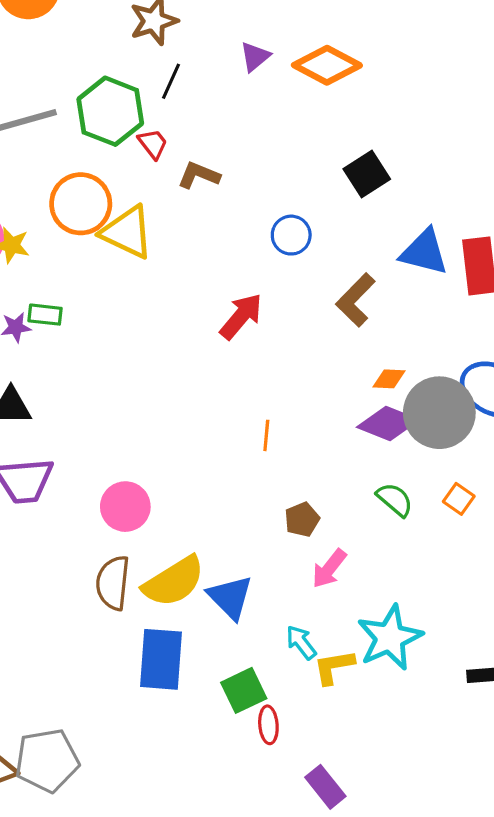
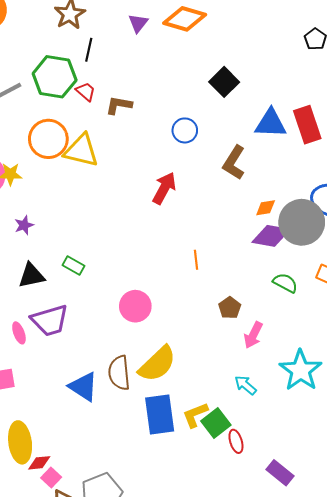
green rectangle: (45, 315) -> (74, 265), moved, turned 35
pink circle: (125, 507) -> (135, 306), moved
blue triangle: (230, 597) -> (83, 387), moved
yellow L-shape: (334, 667) -> (195, 415), moved

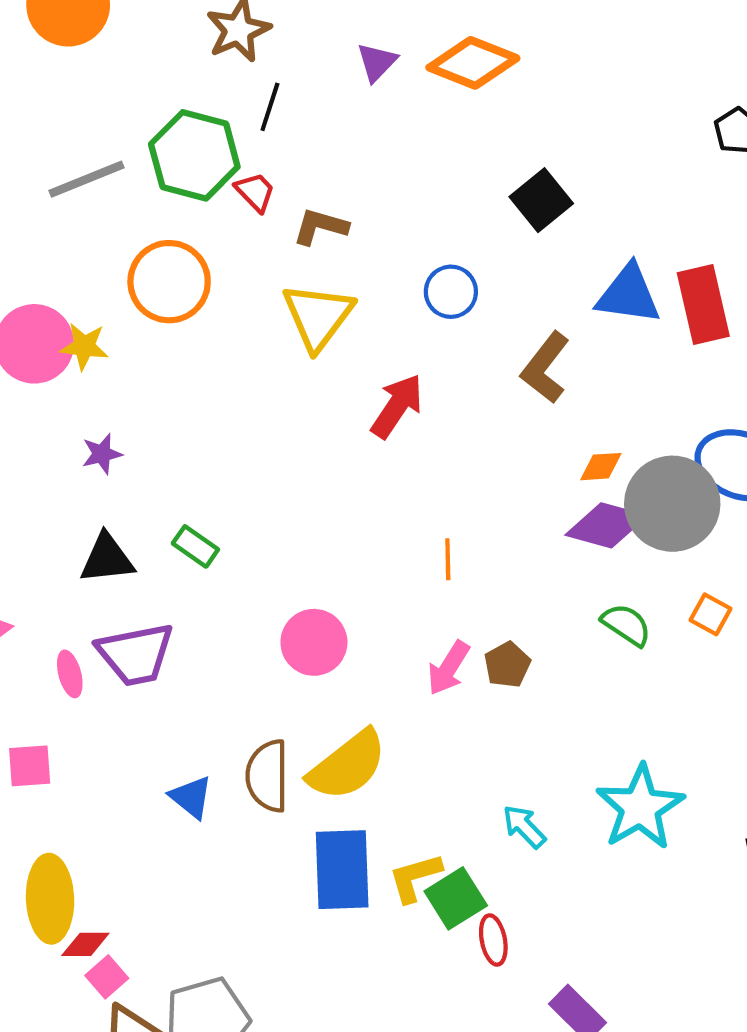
yellow triangle: (81, 151) -> (318, 316), moved, turned 48
pink arrow: (253, 335) -> (449, 668), moved
blue triangle: (83, 387) -> (191, 797), size x0.7

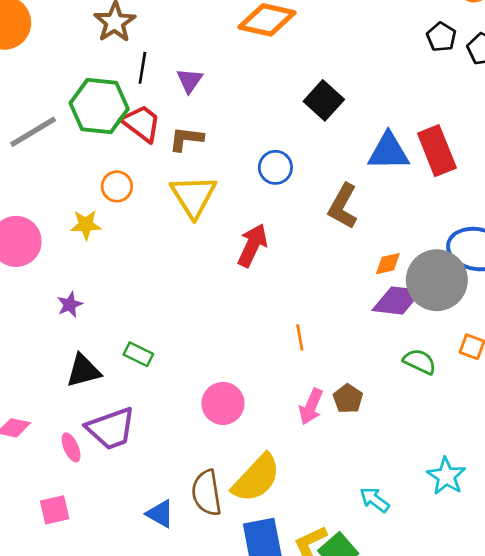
purple triangle: (377, 62) -> (190, 80), moved
red trapezoid: (255, 192) -> (141, 123), size x1.5
orange circle: (169, 282) -> (117, 186), moved, size x0.6
yellow star: (84, 346) -> (86, 225), moved
cyan star: (640, 807) -> (446, 476), size x0.7

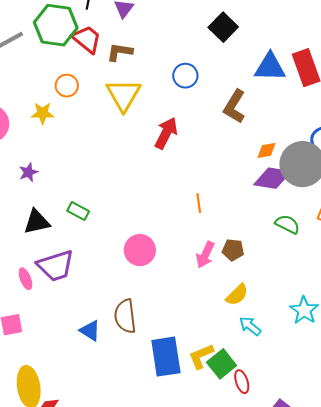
brown pentagon: (348, 399) -> (233, 250), turned -30
yellow semicircle: (256, 478) -> (237, 295), moved, size x0.6

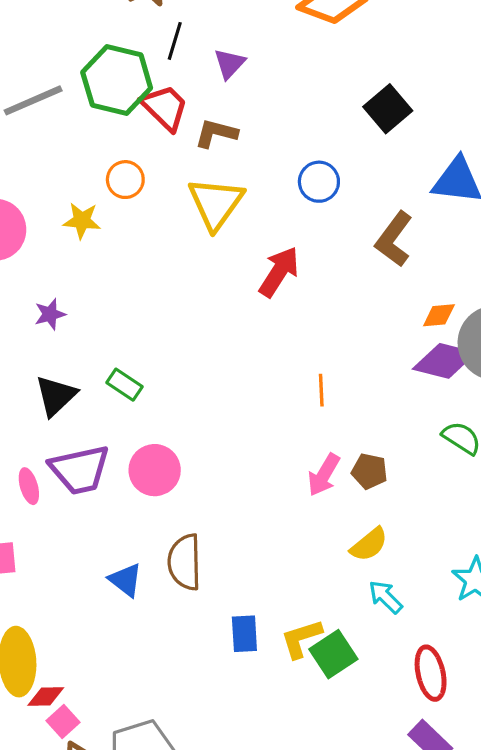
black triangle: (37, 222) -> (56, 396), turned -36
pink circle: (140, 250) -> (155, 470), moved
blue rectangle: (166, 357) -> (244, 634), size x0.6
red ellipse: (242, 382) -> (431, 673), moved, size x1.4

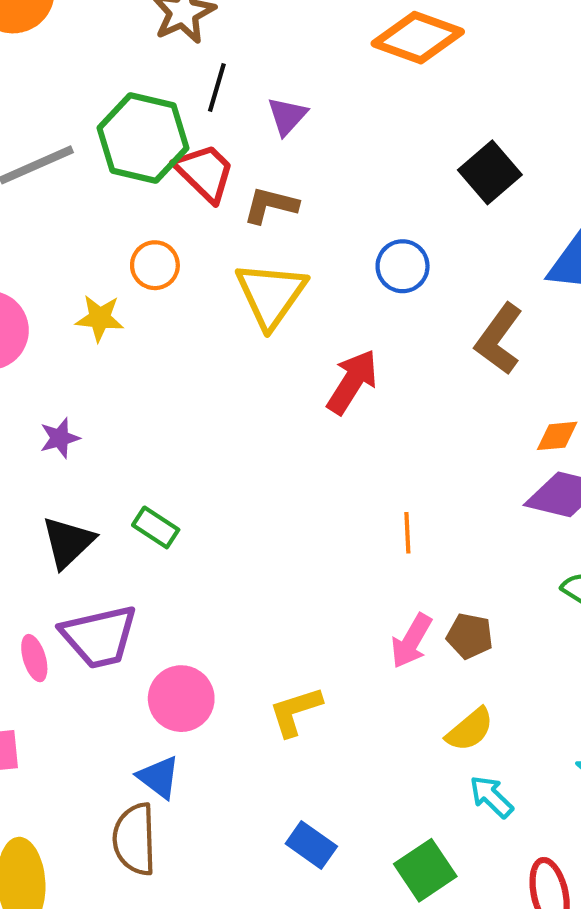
pink circle: (155, 470) -> (181, 699), moved
brown semicircle: (185, 562) -> (135, 839), moved
blue rectangle: (244, 634) -> (311, 845), turned -51
yellow L-shape: (301, 639) -> (295, 711), moved

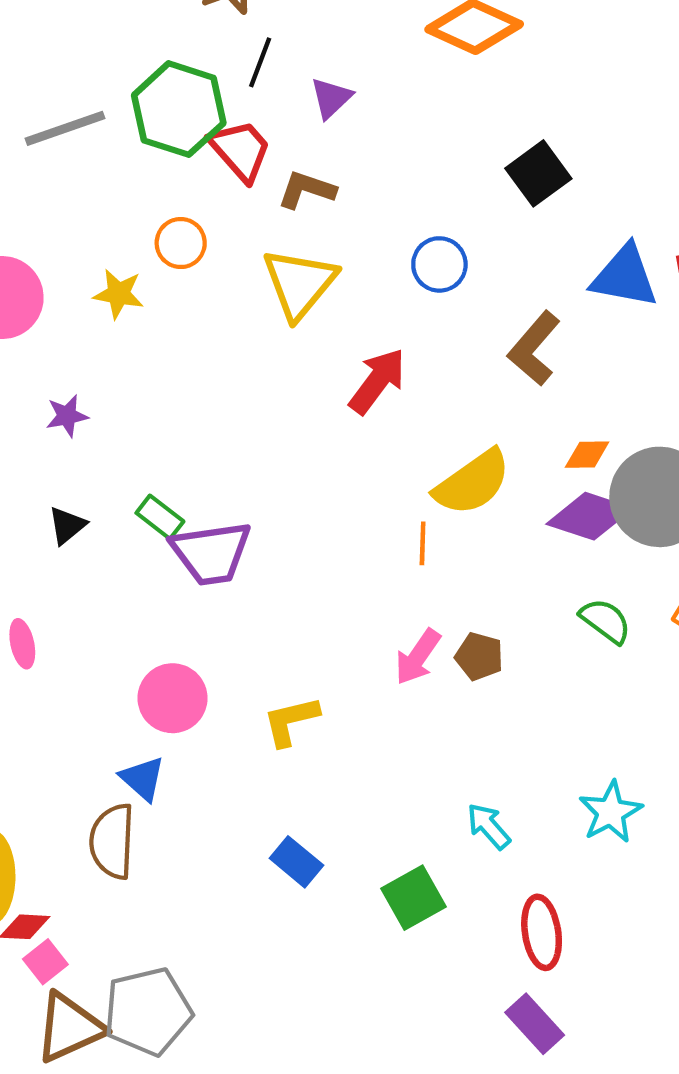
black triangle: (68, 542) -> (67, 525), size x0.7
purple trapezoid: (99, 637) -> (211, 553), moved
yellow semicircle: (470, 730) -> (472, 483), moved, size x1.5

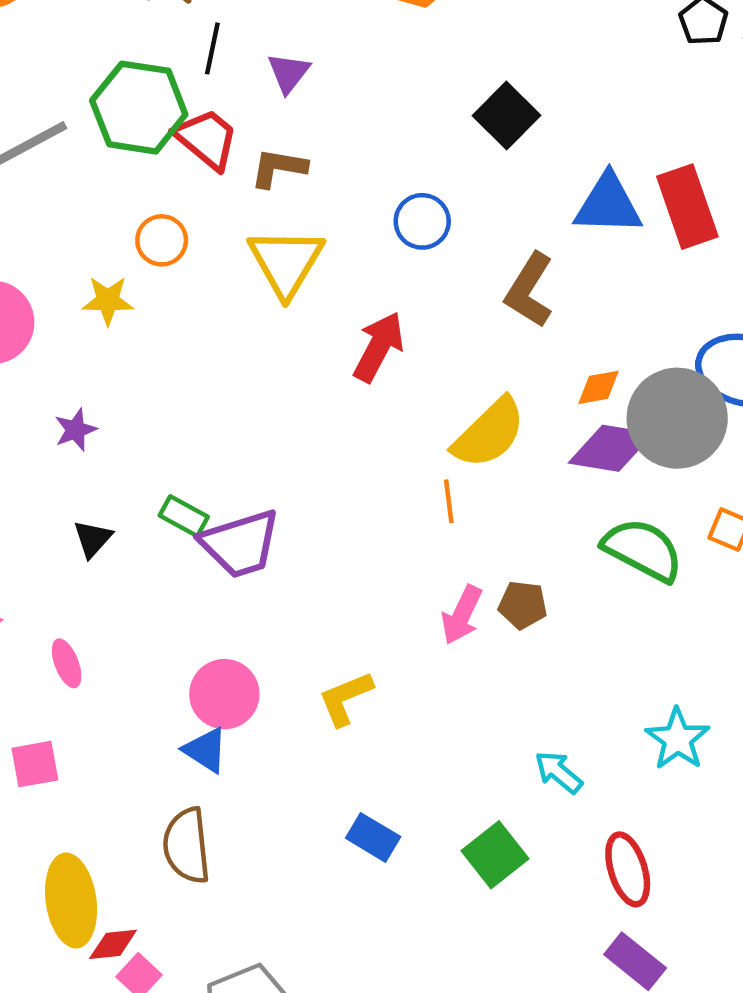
green semicircle: (606, 621) -> (643, 550), size x1.5
blue triangle: (143, 779) -> (206, 750), moved

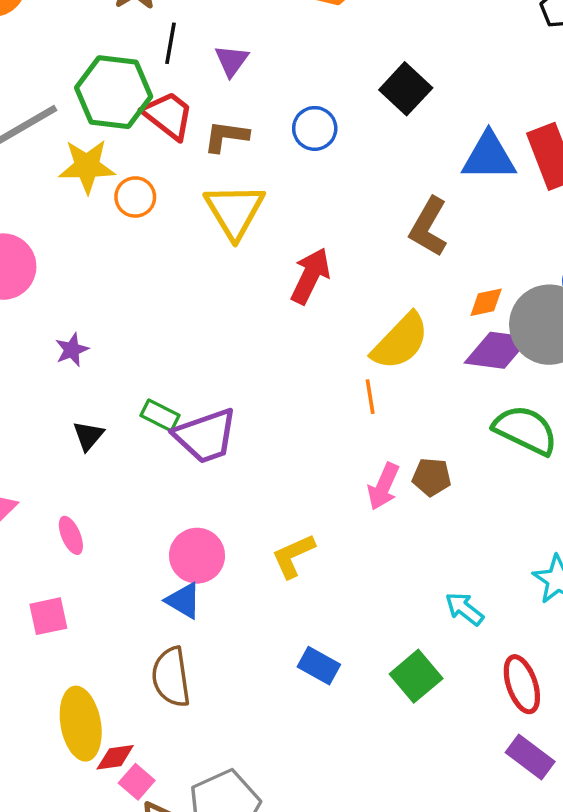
blue circle: (422, 221) -> (315, 128), moved
yellow star: (108, 301) -> (87, 166), moved, size x1.4

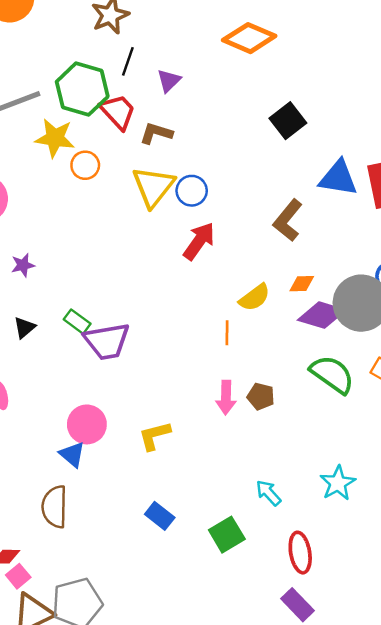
blue circle: (315, 128) -> (192, 191), moved
orange diamond: (486, 302) -> (302, 284), moved
yellow semicircle: (400, 341) -> (255, 298), size x0.7
pink arrow: (383, 486) -> (226, 398), turned -32

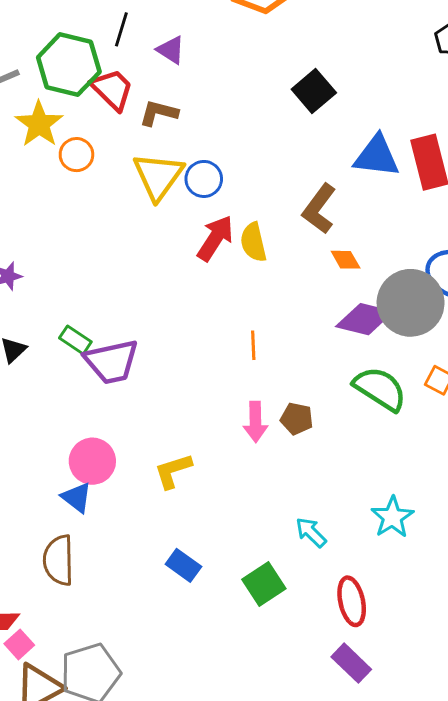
purple triangle: (169, 81) -> (171, 50), turned -40
yellow star: (55, 138) -> (39, 124), turned 30
orange diamond: (302, 284) -> (346, 260), moved, turned 65
yellow semicircle: (255, 298) -> (253, 242), moved, turned 116

